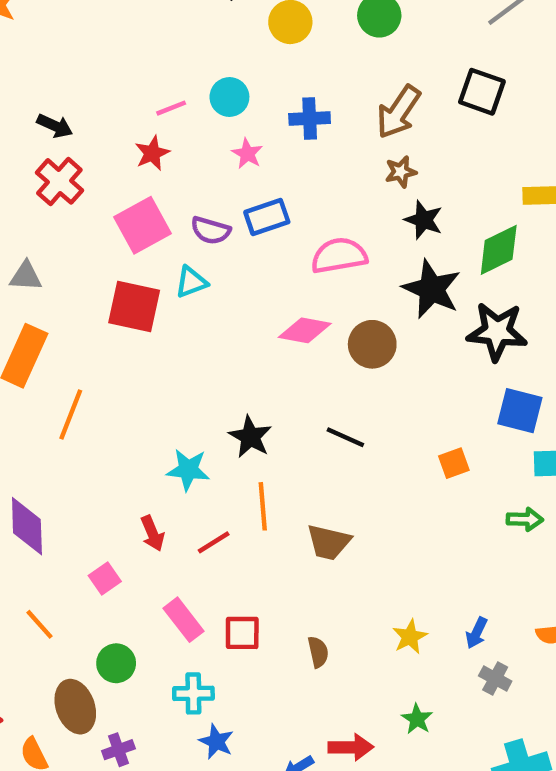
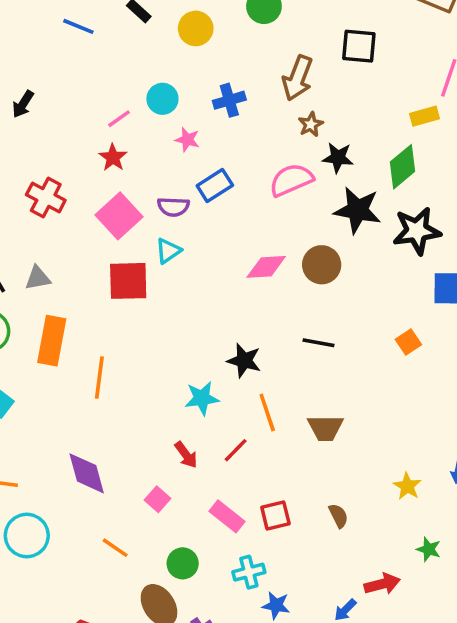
black arrow: (55, 126) -> (23, 104), moved, turned 112
pink semicircle: (339, 256) -> (291, 180), moved

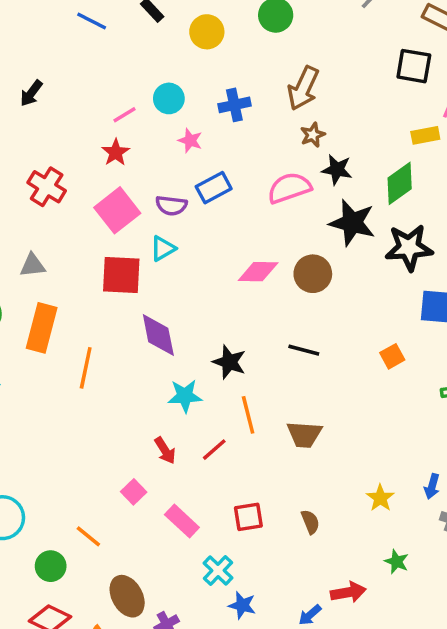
black square: (359, 46) -> (414, 66), moved
purple diamond: (87, 473) -> (158, 335), moved
pink rectangle: (227, 516) -> (182, 521), moved
green circle: (183, 563) -> (51, 566), moved
cyan cross: (249, 572) -> (218, 570), turned -36

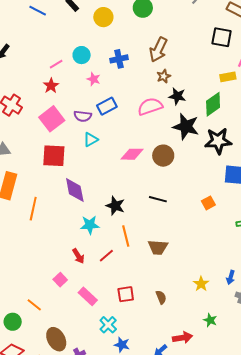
cyan triangle: (163, 248) -> (91, 140), moved

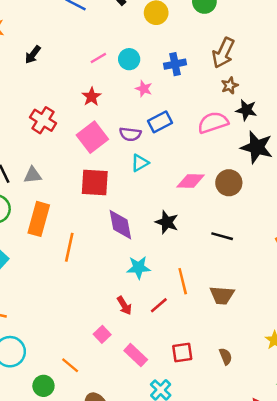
pink line: (56, 64) -> (98, 58), moved
black star: (115, 206) -> (167, 222), moved

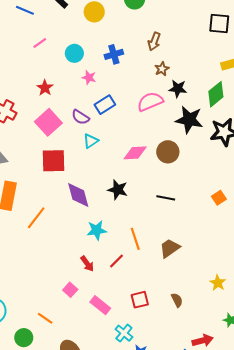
brown arrow: (223, 53) -> (154, 41), size x0.7
pink line: (98, 58) -> (40, 43), moved
purple semicircle: (130, 134) -> (80, 117), turned 30
orange line: (69, 247) -> (36, 218), turned 30
brown trapezoid: (222, 295) -> (170, 248), turned 145

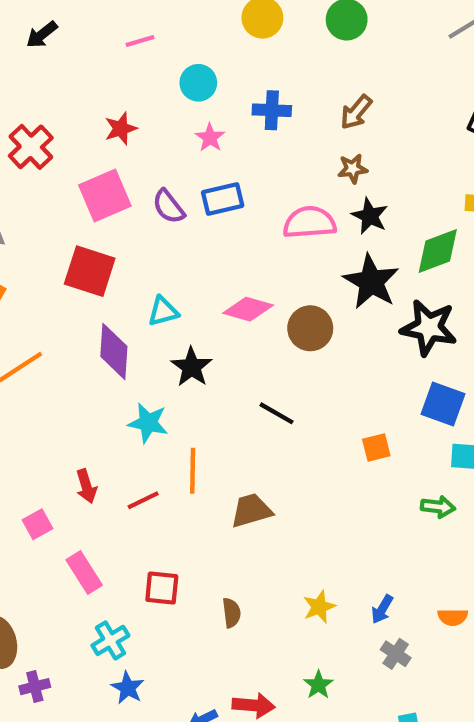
cyan triangle: (91, 141) -> (163, 311), moved
cyan star: (97, 230) -> (148, 423), moved

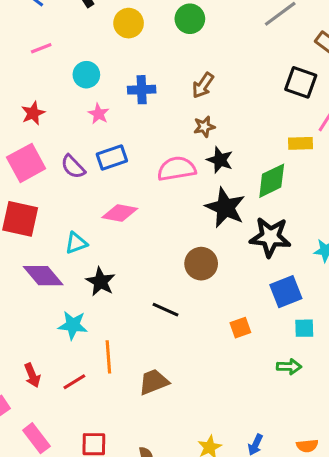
pink diamond: (248, 309) -> (120, 213), moved
brown circle: (310, 328) -> (201, 264), moved
purple diamond: (114, 351) -> (43, 276), turned -39
blue square: (443, 404) -> (286, 292), turned -36

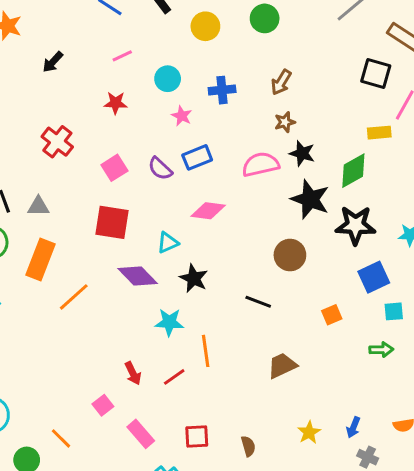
red star: (33, 113) -> (116, 103), moved, turned 30
pink square: (26, 163) -> (114, 168), size x0.7
brown trapezoid: (154, 382) -> (282, 366), moved

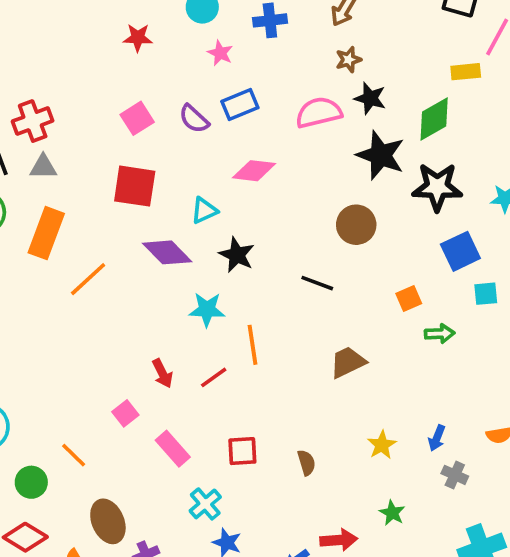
red cross: (57, 142) -> (33, 121), moved, turned 32
green arrow: (381, 350) -> (440, 334), moved

